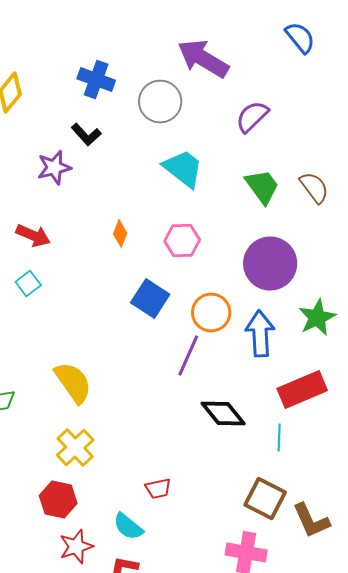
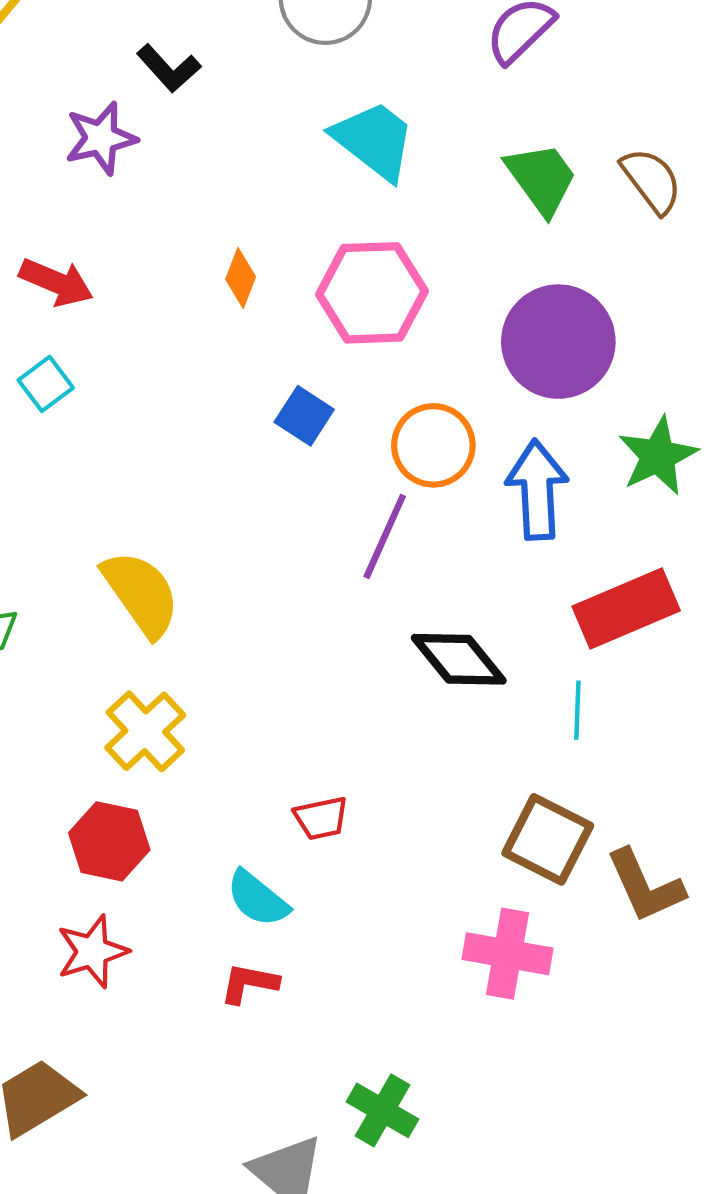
pink hexagon: (182, 240) -> (372, 293), size x1.4
blue square: (150, 298) -> (304, 416), size x0.7
red star: (76, 546) -> (92, 952), moved

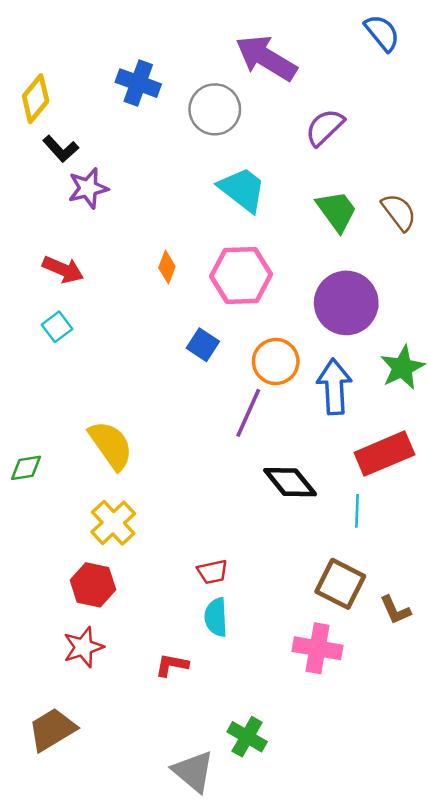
black L-shape: (169, 68) -> (61, 149), moved
brown L-shape: (645, 886) -> (395, 610), size x0.7
cyan semicircle: (258, 899) -> (216, 617), moved, turned 48

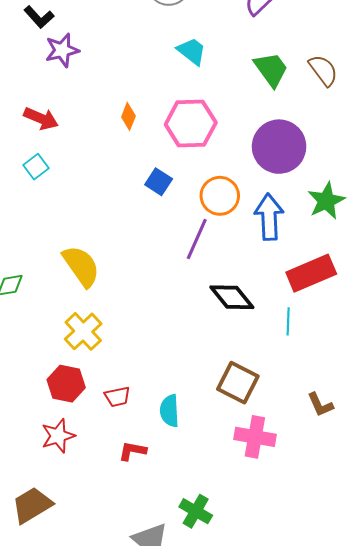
cyan trapezoid: (242, 189) -> (192, 51), size x0.7
red trapezoid: (212, 572) -> (117, 397), moved
brown square: (340, 584) -> (238, 383), moved

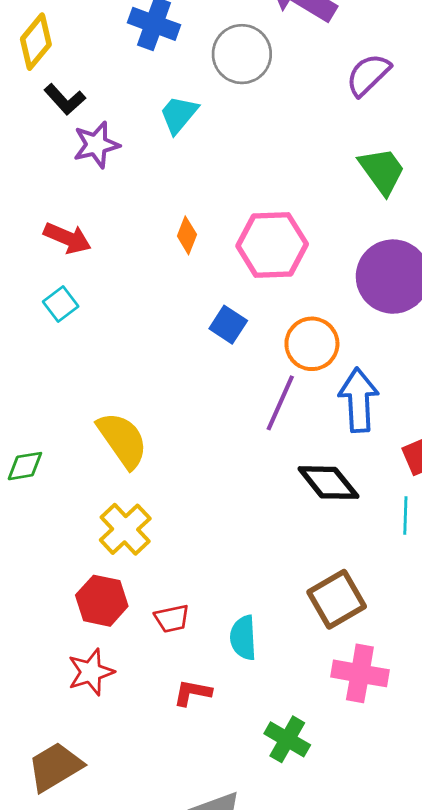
cyan trapezoid: (192, 51) -> (179, 114), moved, turned -88
blue arrow: (269, 217) -> (359, 400), moved
brown square: (238, 383) -> (337, 599), turned 33
green cross: (196, 511) -> (287, 739), moved

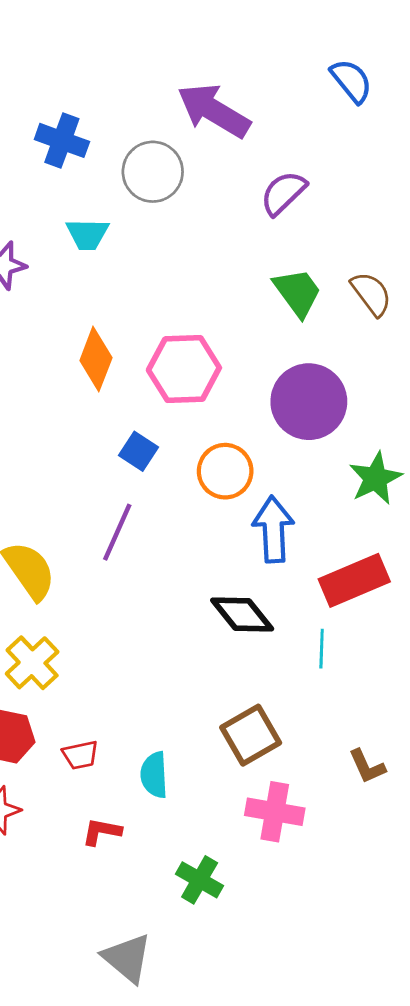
cyan trapezoid: (179, 114) -> (87, 234), turned -129
orange diamond: (187, 235) -> (96, 359), size x1.6
purple line: (280, 403) -> (117, 532), moved

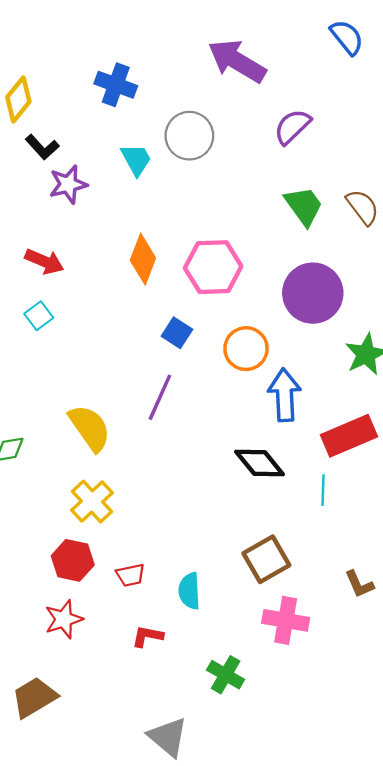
gray circle: (153, 172) -> (189, 136), moved
cyan trapezoid: (87, 234) -> (136, 159), turned -120

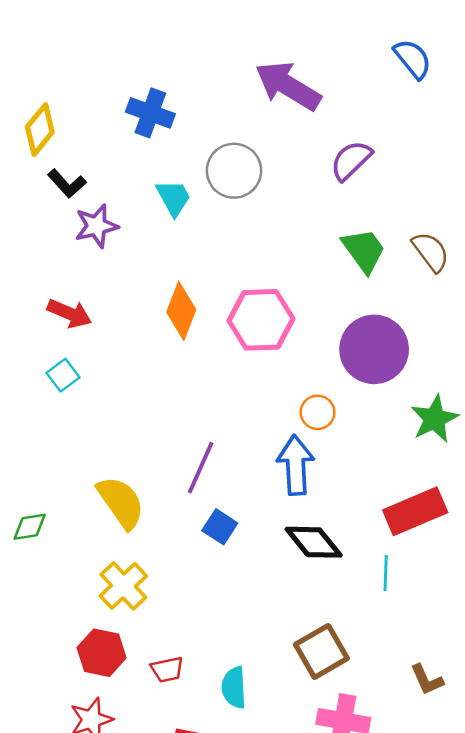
blue square: (177, 333) -> (220, 527), moved
orange circle: (246, 349) -> (318, 412), moved, size x0.7
blue arrow: (284, 395) -> (296, 465), moved

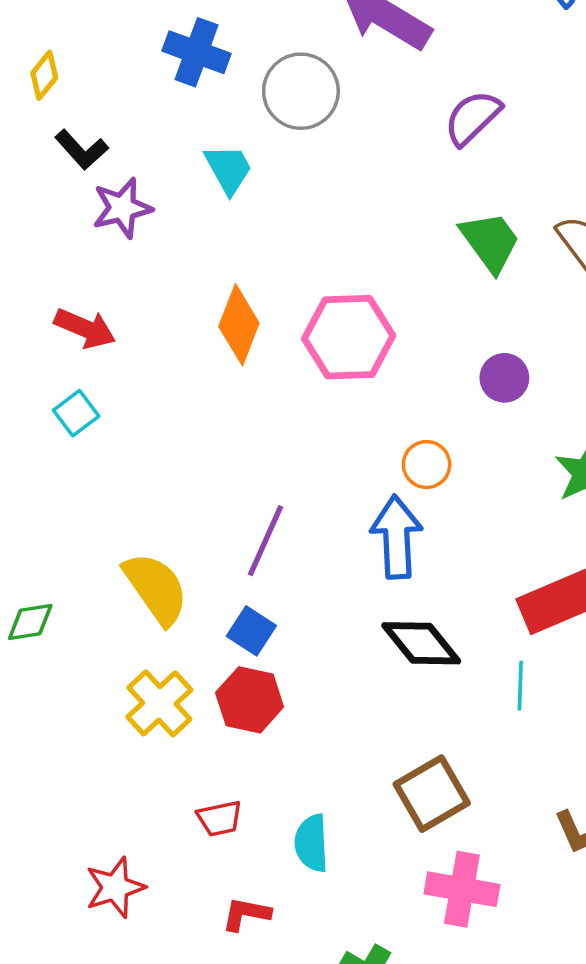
yellow diamond: (40, 130) -> (44, 75), size x0.7
gray circle: (234, 171) -> (301, 91), moved
purple circle: (374, 349) -> (504, 378), size x0.5
blue square: (220, 527) -> (251, 631), moved
red hexagon: (102, 653) -> (250, 700), moved

